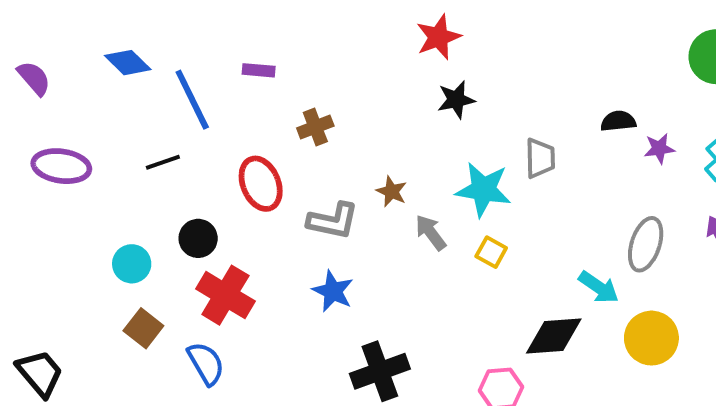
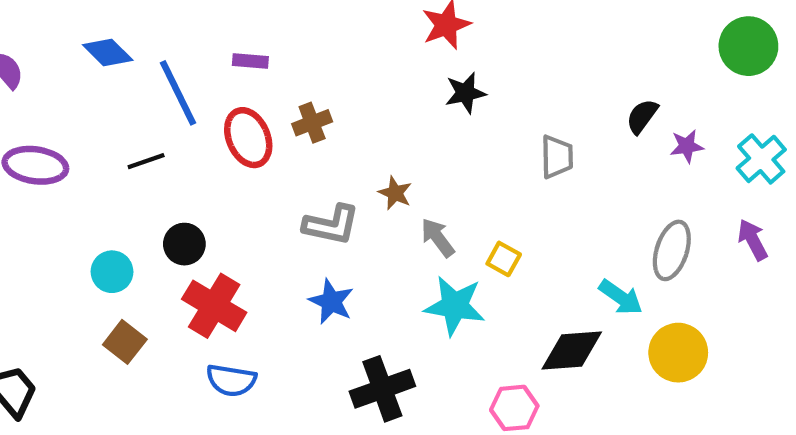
black semicircle: (618, 121) -> (642, 116), turned -48
red ellipse: (261, 184) -> (248, 138), moved
cyan star: (483, 190) -> (455, 306), moved
blue semicircle: (206, 363) -> (231, 380), moved, turned 129

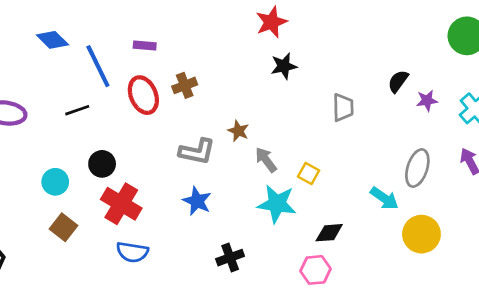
black diamond: (572, 350) -> (329, 233), moved, size x0.7
black cross: (382, 389) -> (230, 258), size x0.7

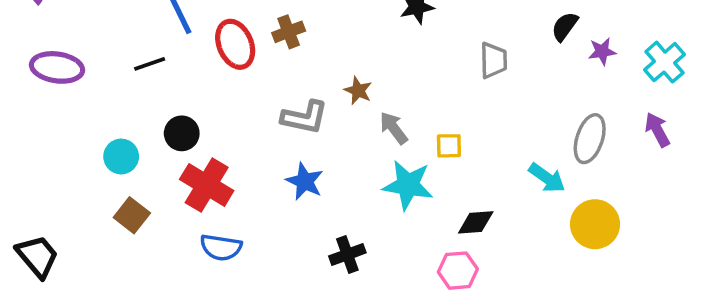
yellow square: (309, 174) -> (449, 146), turned -30

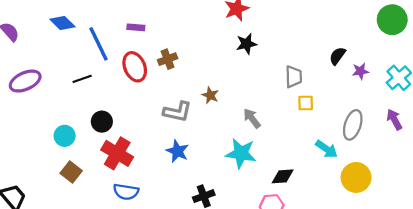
purple ellipse: (57, 67) -> (25, 81), turned -32
gray arrow: (394, 128) -> (252, 118), moved
yellow square: (449, 146) -> (306, 103), moved

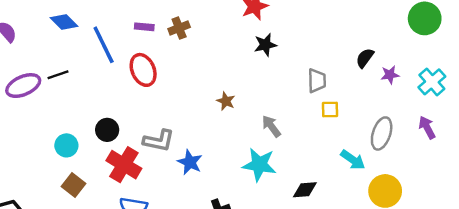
brown cross: (168, 59) -> (179, 28), moved
black line: (82, 79) -> (58, 75), moved
gray L-shape: (177, 112) -> (159, 141), moved

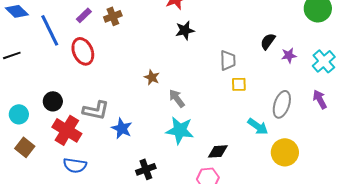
purple rectangle: (144, 27) -> (84, 15), turned -49
gray arrow: (271, 126) -> (177, 98), moved

